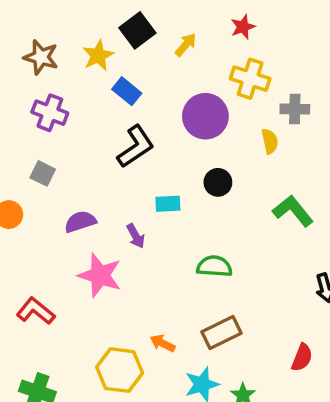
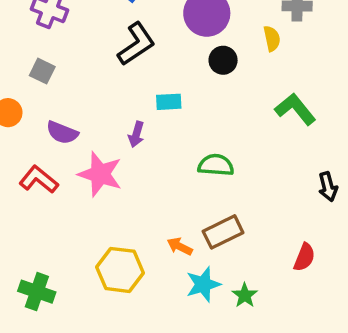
black circle: (218, 182) -> (223, 60), moved
purple semicircle: (80, 222) -> (62, 133), moved, turned -140
purple arrow: (136, 236) -> (136, 134), turned 45
red L-shape: (36, 311) -> (39, 180), moved
orange arrow: (162, 343) -> (180, 246), moved

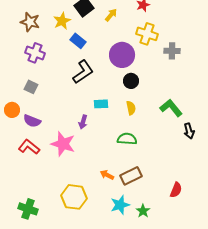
yellow semicircle: (272, 39) -> (131, 108), moved
purple semicircle: (62, 133) -> (32, 121), moved
black arrow: (328, 187) -> (189, 131), moved
orange arrow: (180, 246) -> (107, 175), moved

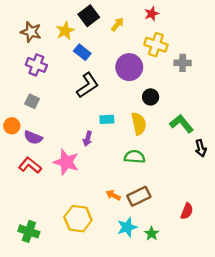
black circle: (131, 81) -> (151, 97), moved
yellow semicircle: (131, 108) -> (139, 124), size x1.5

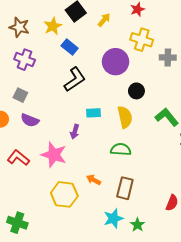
purple semicircle: (33, 138) -> (30, 120), moved
orange arrow: (113, 195) -> (94, 180), moved
brown rectangle: (139, 196) -> (125, 188), turned -50
yellow hexagon: (78, 219) -> (64, 194), moved

